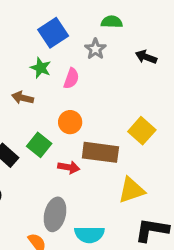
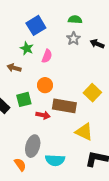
gray star: (95, 49) -> (73, 39), moved
green square: (39, 145) -> (24, 99), turned 35
yellow triangle: (131, 190) -> (84, 132), turned 42

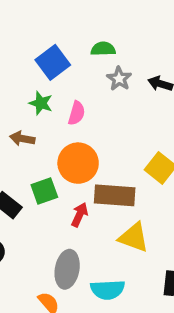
green semicircle: (75, 20) -> (103, 49), moved
orange circle: (45, 85) -> (78, 163), size x1.5
red arrow: (43, 115) -> (80, 215), turned -72
yellow triangle: (84, 132) -> (134, 237), moved

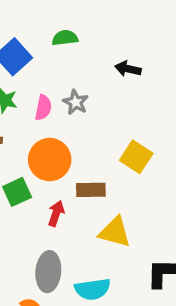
gray star: (119, 79) -> (76, 102), moved
brown rectangle: (115, 195) -> (91, 190), size x0.7

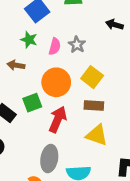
yellow square: (136, 157) -> (92, 77), moved
brown rectangle: (91, 190) -> (94, 105), moved
red arrow: (56, 213) -> (58, 119), size x1.5

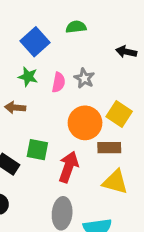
yellow square: (92, 77) -> (119, 114), moved
orange circle: (56, 82) -> (85, 123), moved
green square: (32, 103) -> (37, 150), turned 36

